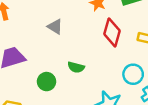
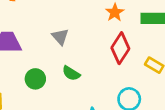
gray triangle: (55, 27) -> (60, 37), moved

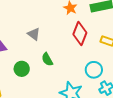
green semicircle: (71, 73) -> (47, 59), turned 40

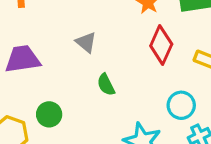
green circle: (22, 69) -> (49, 114), moved

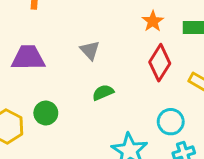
green semicircle: (106, 85) -> (103, 93), turned 85

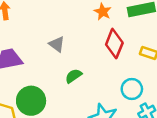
green circle: (46, 113) -> (31, 101), size x1.5

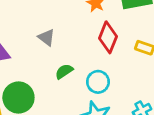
cyan circle: (132, 89) -> (98, 82), moved

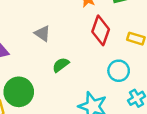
cyan circle: (98, 82) -> (119, 71), moved

